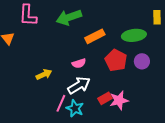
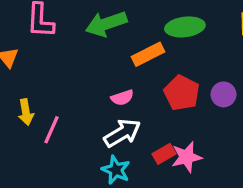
green ellipse: (134, 35) -> (185, 27), moved
yellow arrow: (44, 74) -> (26, 112), moved, turned 105
pink line: (61, 103) -> (52, 130), moved

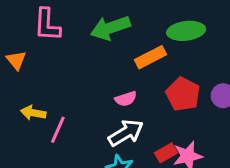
yellow arrow: (26, 112) -> (33, 113), turned 110

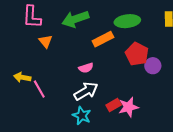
orange triangle: (16, 60) -> (46, 41), moved
red pentagon: (183, 94) -> (137, 54), moved
pink line: (58, 130) -> (39, 89), turned -54

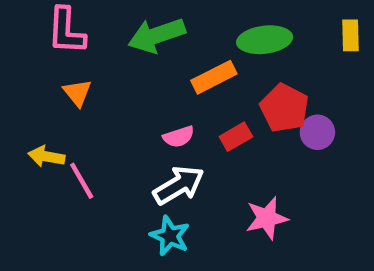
orange triangle: (46, 41) -> (77, 93), moved
red rectangle: (114, 105) -> (236, 137), moved

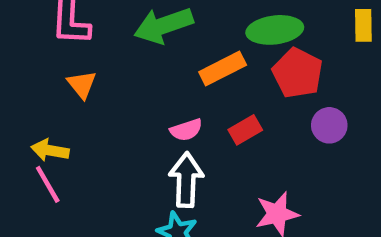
red pentagon: (284, 108) -> (297, 73), moved
pink line: (82, 181) -> (48, 184), moved
white arrow: (179, 185) -> (186, 180), turned -57

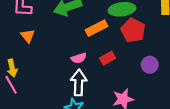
purple circle: (329, 125) -> (150, 65), moved
yellow arrow: (50, 150) -> (12, 68), turned -112

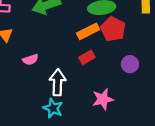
orange rectangle: (96, 28) -> (88, 31), moved
pink semicircle: (79, 58) -> (30, 60), moved

